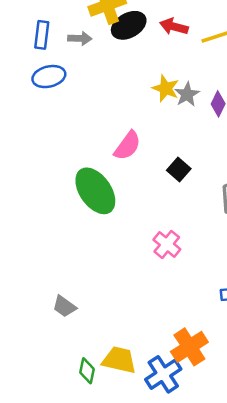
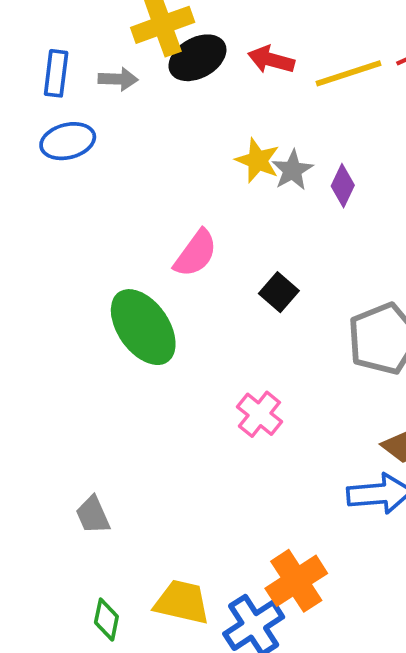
gray trapezoid: (64, 306) -> (93, 515), turned 30
green diamond: (87, 371) -> (106, 620), moved

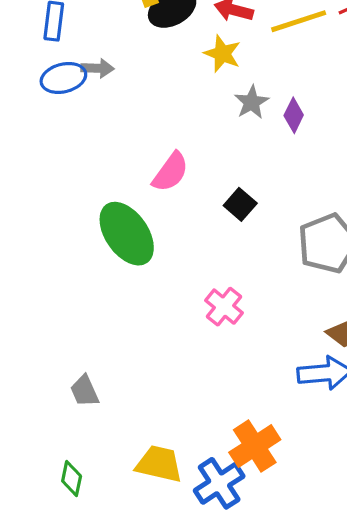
gray arrow: (118, 79) -> (98, 68), moved
yellow star: (258, 160) -> (222, 54), moved
green diamond: (106, 620) -> (72, 478), moved

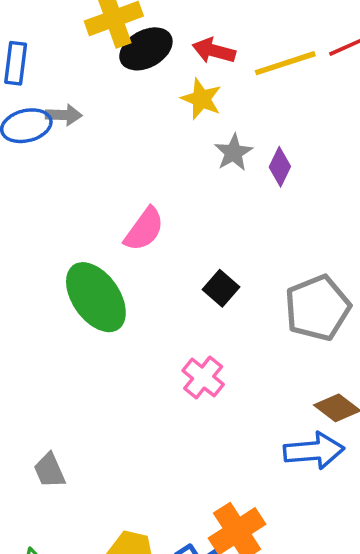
black square: (240, 204) -> (221, 288), moved

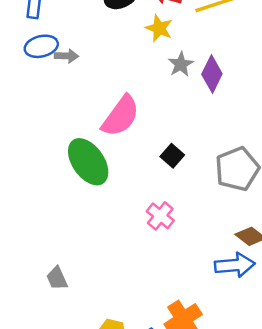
gray arrow: (64, 115) -> (67, 56), moved
purple diamond: (280, 167) -> (212, 74), size x1.4
pink semicircle: (144, 229) -> (121, 116), size x1.4

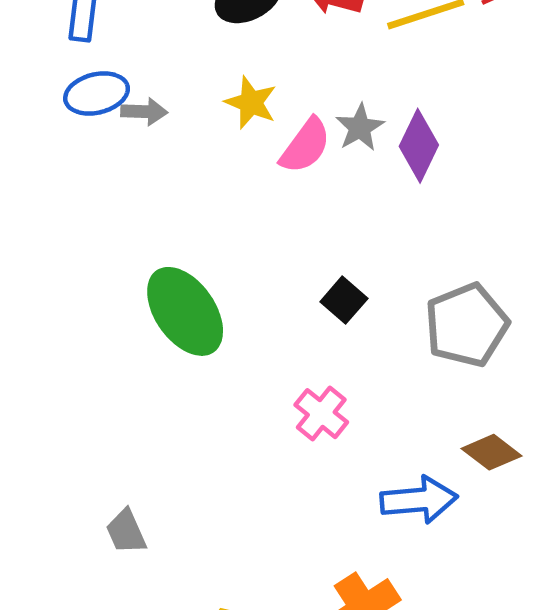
yellow star: (159, 28) -> (251, 103), moved
pink semicircle: (121, 116) -> (305, 146), moved, size x0.7
blue arrow: (235, 265) -> (419, 500), moved

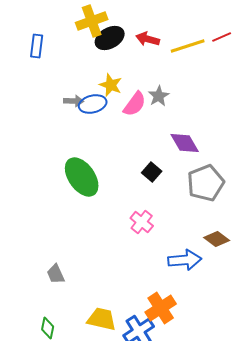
blue ellipse: (97, 93) -> (93, 104), moved
gray arrow: (144, 112) -> (74, 101), moved
purple diamond: (419, 146) -> (185, 143), moved, turned -56

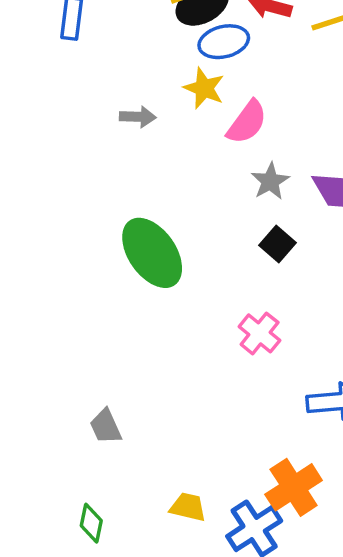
gray star: (159, 96) -> (270, 181), moved
blue ellipse: (93, 104) -> (224, 42), moved
yellow trapezoid: (102, 319) -> (188, 507), size x0.7

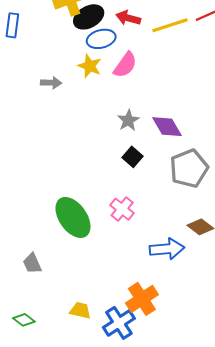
pink semicircle: (247, 122) -> (125, 65), moved
green ellipse: (152, 253) -> (73, 217), moved
green diamond: (91, 523) -> (24, 320), turned -65

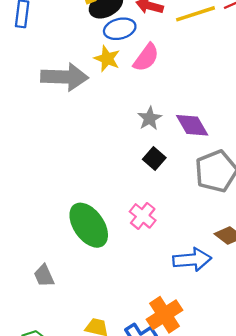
gray arrow: (51, 83) -> (65, 77), size x2.0

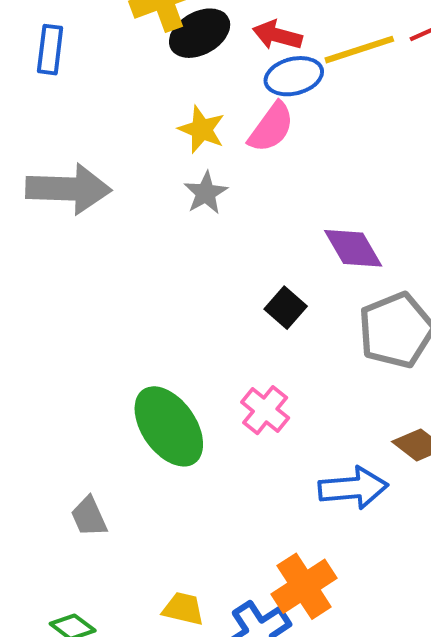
blue ellipse: (120, 29) -> (294, 76), moved
gray arrow: (65, 77) -> (68, 189), moved
gray star: (150, 118) -> (206, 193), moved

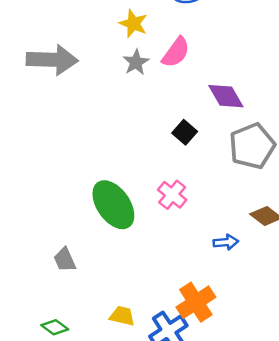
pink semicircle: (271, 127) -> (176, 52), moved
blue arrow: (353, 488) -> (226, 242), size x0.6

